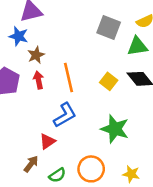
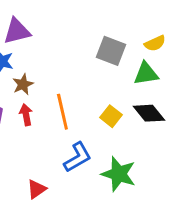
blue L-shape: (65, 115) -> (78, 157), moved

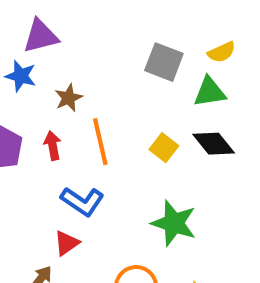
brown star: (23, 84) -> (68, 98), moved
blue L-shape: (78, 157) -> (82, 201), moved, turned 64

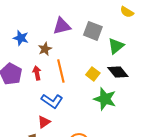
purple triangle: (41, 36) -> (62, 26), moved
yellow semicircle: (222, 52) -> (127, 12), moved, turned 56
green triangle: (210, 92) -> (116, 46), turned -30
green star: (174, 223) -> (105, 99), moved

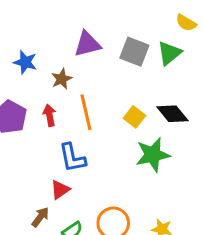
green triangle: (116, 46) -> (169, 53), moved
green star: (105, 99) -> (153, 155), turned -30
blue L-shape: (52, 101) -> (72, 158), turned 45

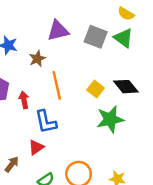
yellow semicircle: (186, 23) -> (126, 14), moved
green triangle: (169, 53) -> (124, 38), turned -45
red arrow: (49, 115) -> (24, 100), moved
brown arrow: (40, 217) -> (12, 164), moved

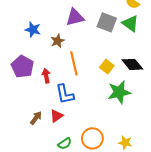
brown arrow: (12, 164) -> (36, 118), moved

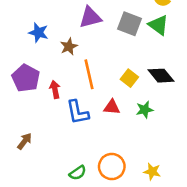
green star: (119, 92) -> (145, 110), size x0.6
red triangle: (56, 116) -> (112, 107), moved, turned 40
brown arrow: (36, 118) -> (25, 141), moved

